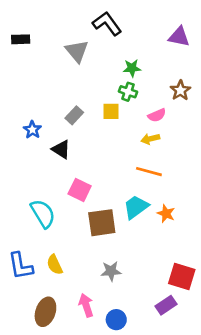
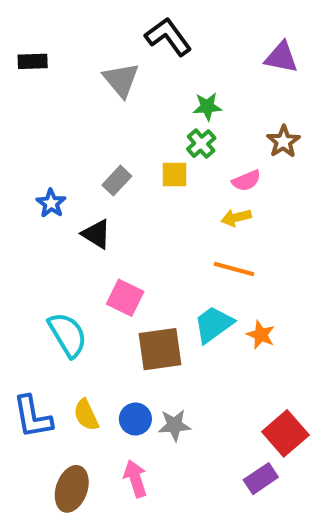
green cross: (128, 92) -> (201, 144), turned 30
red square: (182, 276) -> (285, 433), turned 32
blue circle: (116, 320) -> (135, 419), moved

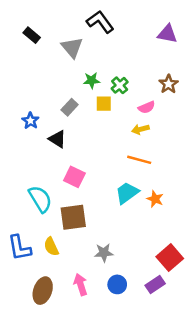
black rectangle: (33, 61) -> (32, 35), moved, turned 42
green star: (207, 107) -> (92, 80), moved
brown square: (160, 349) -> (73, 217), moved
blue circle: (135, 419) -> (117, 284), moved

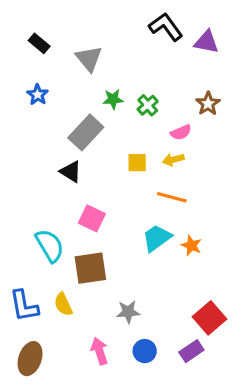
black L-shape: (100, 22) -> (166, 27), moved
yellow square: (104, 104) -> (137, 163), moved
gray rectangle: (70, 107) -> (86, 132), size x1.6
blue star: (30, 121) -> (38, 95), moved
brown ellipse: (43, 291) -> (30, 359), moved

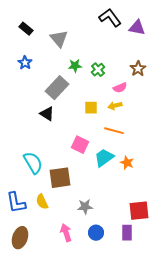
pink square: (92, 218) -> (80, 145), moved
red square: (209, 318) -> (139, 211), turned 35
purple rectangle: (191, 351) -> (127, 233), turned -56

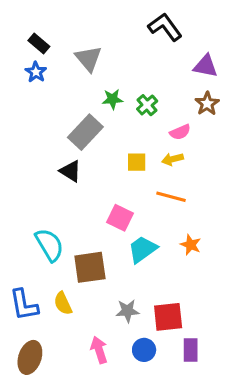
purple triangle: (137, 28) -> (206, 66), moved
blue star: (25, 63) -> (36, 72), moved
cyan trapezoid: (104, 158) -> (143, 249), moved
red square: (139, 211) -> (168, 317), moved

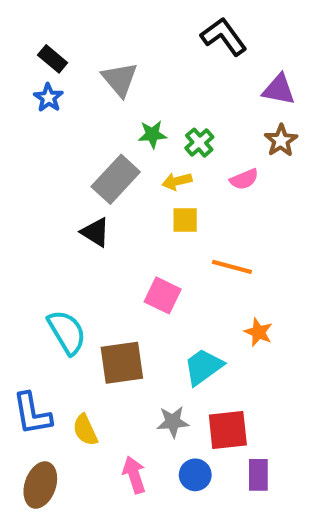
yellow arrow: (173, 159) -> (177, 181), moved
cyan trapezoid: (143, 249) -> (203, 367), moved
yellow semicircle: (63, 303) -> (85, 430), moved

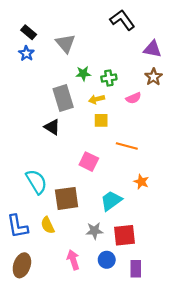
green cross: (199, 143) -> (109, 78), turned 32
gray rectangle: (116, 179) -> (63, 98), turned -60
yellow semicircle: (85, 430) -> (48, 225), moved
purple rectangle: (258, 475) -> (136, 269), moved

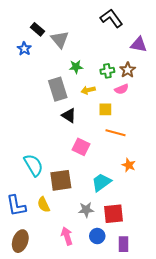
black rectangle: (29, 32) -> (37, 29), moved
brown star: (154, 77) -> (128, 70), moved
green cross: (109, 78) -> (107, 71), moved
yellow square: (101, 120) -> (105, 109), moved
black triangle: (52, 127) -> (69, 115), moved

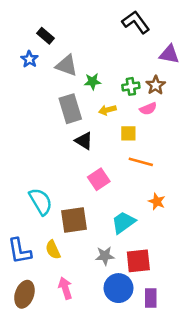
gray triangle: (60, 39) -> (67, 65), moved, turned -30
pink square: (81, 147) -> (99, 179), turned 30
pink arrow: (67, 236) -> (65, 288), moved
blue circle: (97, 236) -> (119, 288), size x1.5

